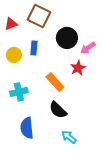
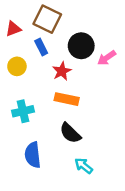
blue rectangle: (34, 48) -> (41, 47), moved, turned -32
red star: (78, 68) -> (62, 71), moved
orange rectangle: (55, 82) -> (67, 99), turned -36

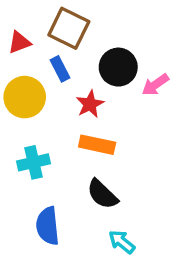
yellow circle: (17, 66) -> (25, 97), size x1.5

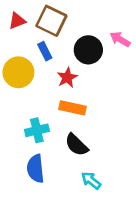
red triangle: (19, 42) -> (17, 21), moved
pink arrow: (155, 85) -> (120, 39), moved, turned 66
cyan cross: (33, 162) -> (37, 130), moved

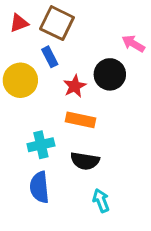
black circle: (88, 50) -> (110, 74), moved
black semicircle: (76, 145) -> (85, 161), turned -35
cyan arrow: (91, 180) -> (101, 200), turned 30

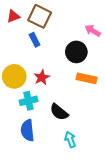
yellow circle: (20, 80) -> (14, 76), moved
red star: (75, 86) -> (42, 77), moved
orange rectangle: (81, 120) -> (87, 78), moved
black semicircle: (85, 161) -> (59, 112), turned 30

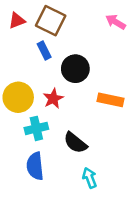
pink arrow: (93, 31) -> (116, 22), moved
black circle: (76, 52) -> (75, 69), moved

